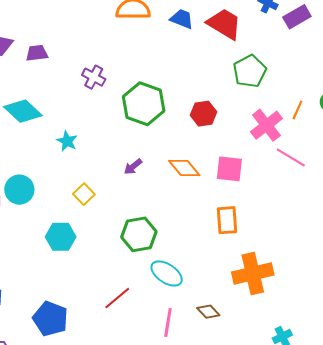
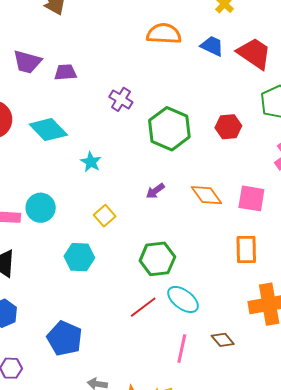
red hexagon: (203, 114) -> (228, 127), moved
red line: (117, 298) -> (143, 307), moved

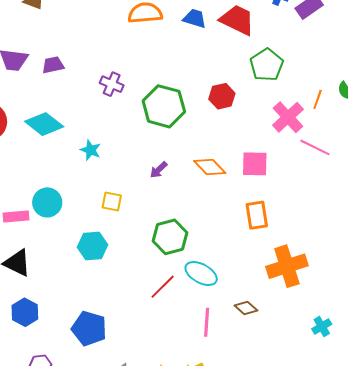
yellow square: (105, 216) -> (112, 201), turned -30

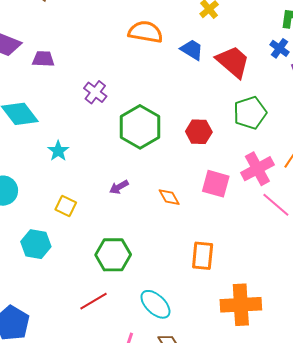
pink square: (255, 164) -> (216, 184), moved
orange diamond: (210, 167) -> (169, 197), size x0.7
orange cross: (287, 266) -> (241, 305), moved
cyan ellipse: (201, 274) -> (155, 304), moved

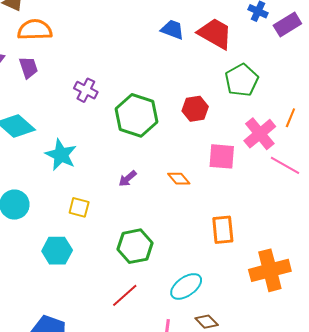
orange semicircle: (145, 32) -> (35, 30), moved
purple trapezoid: (43, 59) -> (28, 68), turned 80
cyan star: (58, 151) -> (61, 155), size x1.5
cyan ellipse: (155, 304) -> (186, 286), turned -68

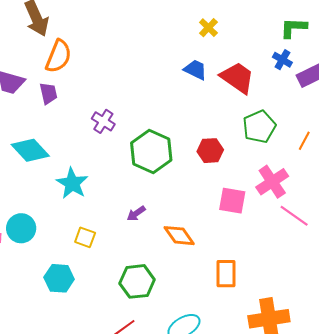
orange semicircle: (35, 30) -> (58, 56), turned 108
orange line: (290, 118) -> (304, 141), moved
orange diamond: (179, 179) -> (179, 236), moved, size x1.4

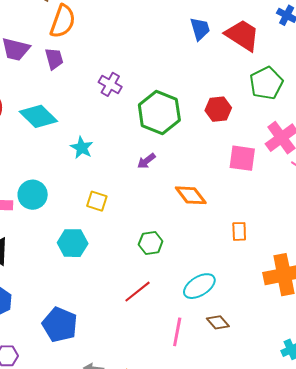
blue trapezoid: (195, 70) -> (200, 29), turned 50
cyan star: (72, 183) -> (82, 148), size x0.7
purple arrow: (136, 213) -> (146, 161), moved
orange rectangle: (226, 274) -> (239, 231), size x0.7
green hexagon: (137, 281) -> (151, 243), size x0.7

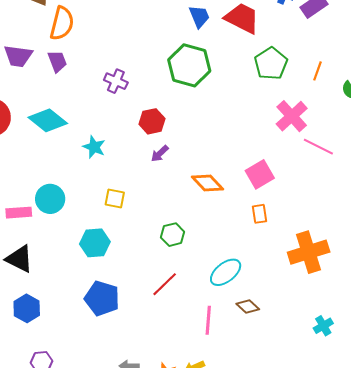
red hexagon: (218, 109) -> (152, 121), moved
green hexagon: (159, 113) -> (189, 65), moved
pink square: (242, 158) -> (260, 174), moved, turned -32
blue pentagon: (60, 325) -> (102, 298), moved

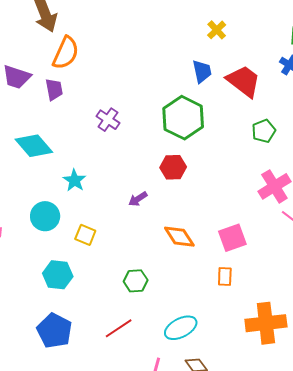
green pentagon: (271, 64) -> (264, 131), size x0.7
red hexagon: (152, 121) -> (173, 167), moved
cyan circle: (50, 199) -> (45, 216), moved

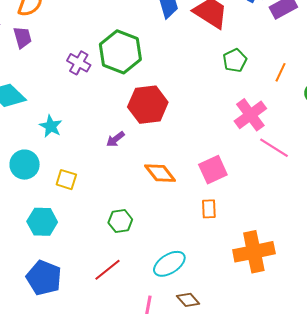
green hexagon: (183, 118) -> (120, 52), moved
red hexagon: (173, 167) -> (148, 105), size x1.5

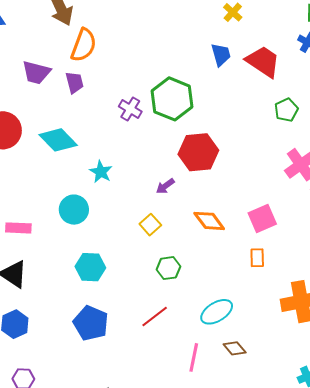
yellow square: (66, 180) -> (150, 225), moved, turned 30

